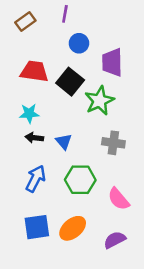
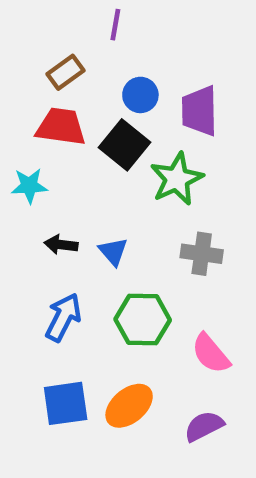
brown rectangle: (25, 22) -> (66, 72), moved
blue circle: (79, 43) -> (140, 95), moved
cyan star: (29, 113) -> (29, 186), moved

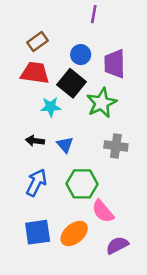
purple line: (115, 25) -> (94, 14), moved
cyan star: (29, 186) -> (51, 107), moved
pink semicircle: (211, 354) -> (103, 211), moved

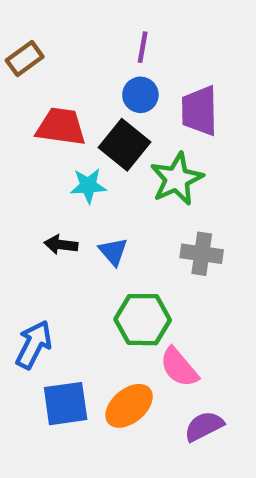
purple line: (94, 14) -> (143, 47), moved
brown rectangle: (38, 42) -> (25, 59), moved
blue arrow: (36, 183) -> (34, 345), moved

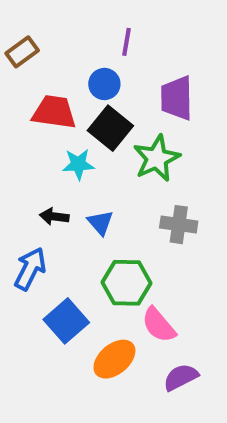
blue circle: (140, 95) -> (104, 84), moved
blue arrow: (34, 345) -> (30, 269), moved
blue square: (66, 404) -> (66, 321), moved, turned -33

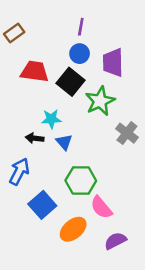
blue circle: (104, 84) -> (80, 54), moved
cyan star: (78, 164) -> (51, 119), moved
gray cross: (179, 225) -> (127, 133), moved, turned 30

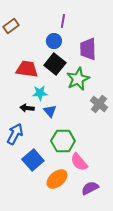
blue circle: (80, 54) -> (54, 41), moved
red trapezoid: (35, 72) -> (27, 69), moved

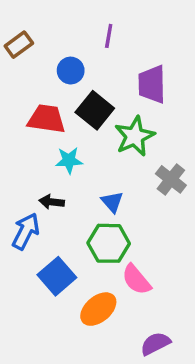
blue circle: (54, 41) -> (71, 71), moved
black arrow: (27, 108) -> (52, 202), moved
blue triangle: (50, 111) -> (112, 202), moved
purple semicircle: (90, 188) -> (155, 344), moved

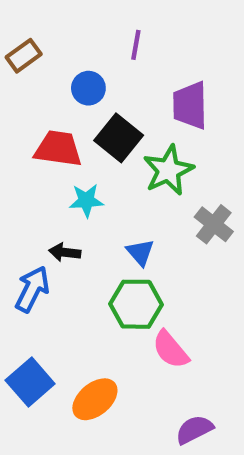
blue square: (57, 276) -> (30, 382), moved
orange ellipse: (98, 309) -> (95, 399), moved

